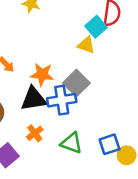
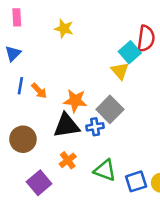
yellow triangle: (86, 45) -> (120, 71), turned 30
blue cross: (62, 100) -> (95, 127), size x0.6
blue square: (109, 144) -> (136, 181), moved

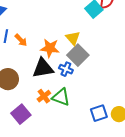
yellow triangle: (120, 71) -> (73, 38), moved
blue cross: (95, 127) -> (66, 69), turned 32
green triangle: (105, 170) -> (61, 97), moved

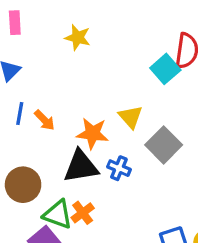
gray square: (78, 55) -> (164, 145), moved
green triangle: (61, 97) -> (58, 214), moved

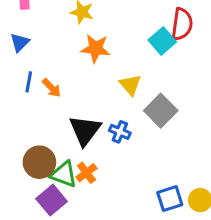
orange star: (93, 133) -> (96, 48), moved
black triangle: (81, 166) -> (85, 130), turned -44
brown circle: (23, 185) -> (39, 162), moved

